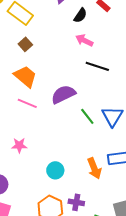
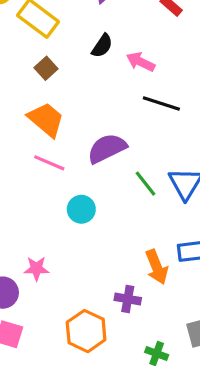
black semicircle: (80, 15) -> (102, 46), moved
pink star: (19, 145) -> (36, 269), moved
cyan circle: (55, 170) -> (81, 209), moved
purple cross: (76, 202) -> (128, 299), moved

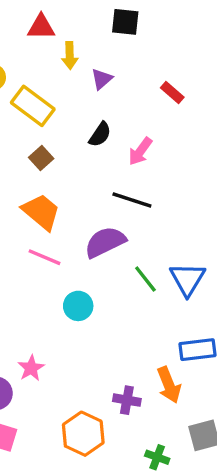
pink arrow: (141, 62) -> (140, 151), turned -80
black line: (161, 103) -> (132, 200), moved
orange arrow: (157, 267) -> (169, 385), moved
pink star: (36, 269) -> (31, 368), turned -30

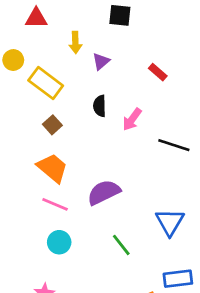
red triangle: (41, 27) -> (36, 18), moved
black semicircle: (100, 134) -> (100, 106), turned 145
black line: (132, 200) -> (174, 145), moved
green line: (145, 279) -> (121, 245), moved
cyan circle: (78, 306) -> (59, 242), moved

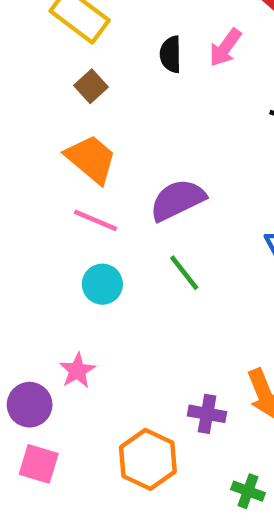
pink arrow: (132, 119) -> (225, 48), moved
green line: (121, 245) -> (184, 273), moved

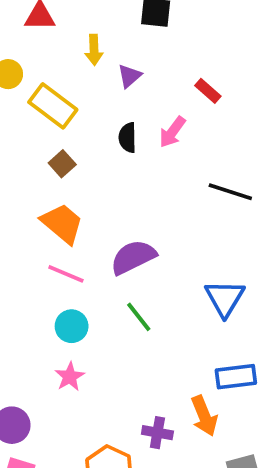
pink star: (77, 371) -> (70, 377), moved

